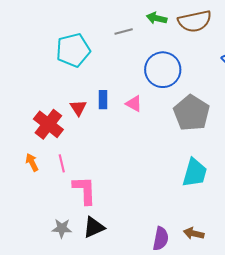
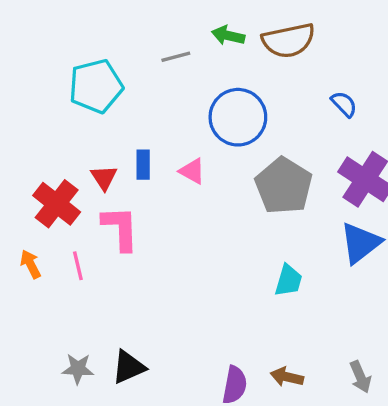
cyan trapezoid: (195, 173) -> (289, 280), size x0.7
pink L-shape: (84, 190) -> (120, 228), moved

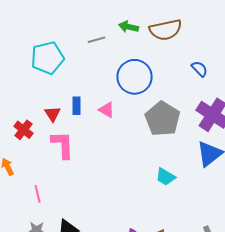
red cross: (57, 204) -> (24, 130), size x0.7
pink line: (78, 266) -> (38, 194), moved
cyan trapezoid: (289, 280) -> (166, 177), turned 105

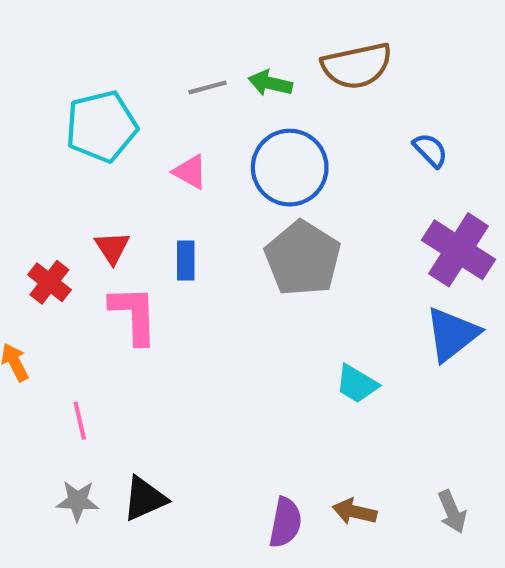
green arrow: (129, 27) -> (270, 83), moved
blue rectangle: (77, 106) -> (186, 261), moved
pink triangle: (107, 110) -> (190, 172), moved
gray pentagon: (163, 119) -> (303, 258), moved

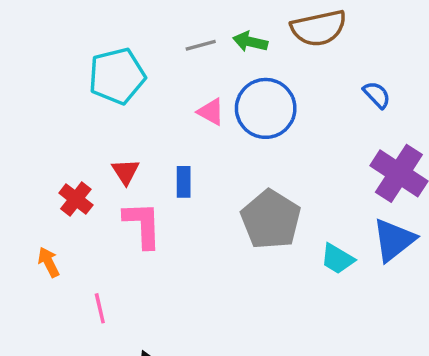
pink triangle: (190, 172) -> (211, 112), moved
gray pentagon: (303, 258) -> (271, 219), moved
cyan trapezoid: (357, 384) -> (337, 259), moved

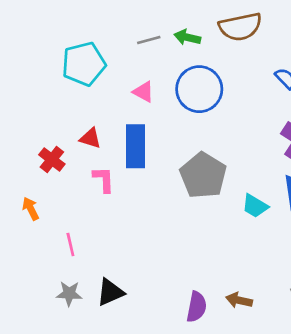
pink triangle: (211, 112) -> (143, 92), moved
red triangle: (125, 172) -> (90, 138), turned -40
blue rectangle: (184, 182) -> (136, 146), size x1.8
pink L-shape: (143, 225) -> (104, 179), size x0.7

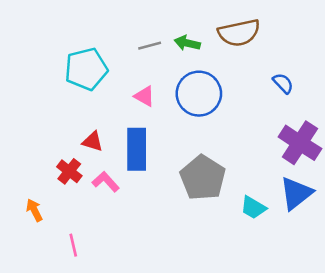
red cross: (52, 159) -> (69, 171), moved
pink L-shape: (104, 179) -> (106, 182), turned -40

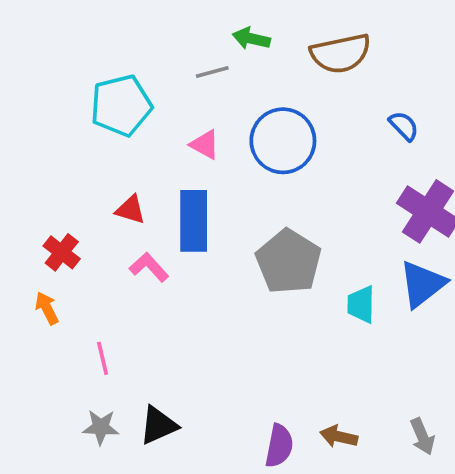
green arrow: (187, 43) -> (251, 39), moved
red cross: (69, 171) -> (62, 252), moved
cyan trapezoid: (253, 208) -> (361, 304), turned 60

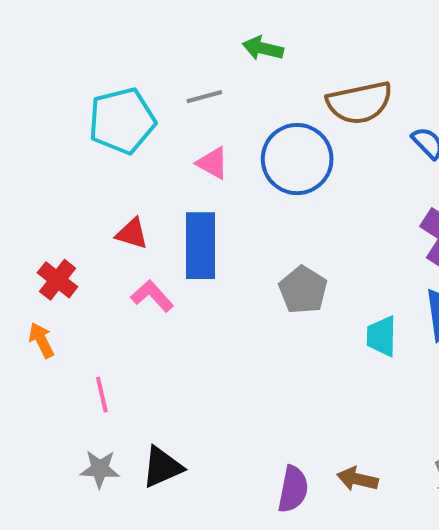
brown semicircle: (341, 53) -> (359, 103), moved
gray line: (212, 72) -> (204, 97), moved
gray pentagon: (289, 262) -> (303, 290), size x0.7

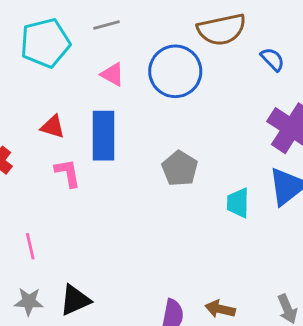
pink L-shape: (152, 296) -> (68, 173), turned 32

